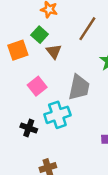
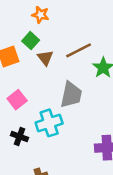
brown line: (87, 29) -> (79, 50), moved, turned 30
pink square: (37, 86) -> (17, 100), moved

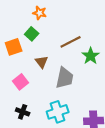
brown triangle: (45, 58) -> (42, 62), moved
cyan cross: (49, 123) -> (58, 112), moved

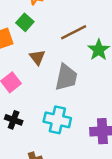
cyan cross: (58, 112) -> (57, 120), turned 30

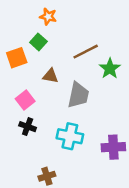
brown triangle: (37, 57) -> (51, 76), turned -42
black cross: (14, 120) -> (28, 127), moved

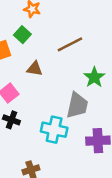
green star: (110, 69) -> (94, 77), moved
gray trapezoid: (78, 95) -> (77, 105), moved

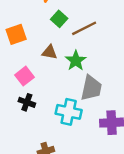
green square: (22, 35) -> (59, 19), moved
green star: (94, 77) -> (76, 61), moved

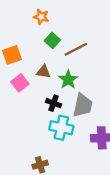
pink square: (24, 76) -> (20, 83), moved
black cross: (27, 102) -> (54, 103), moved

